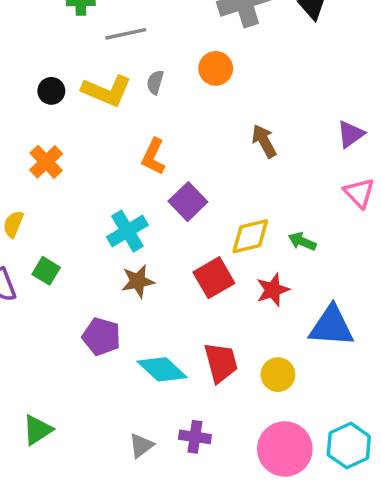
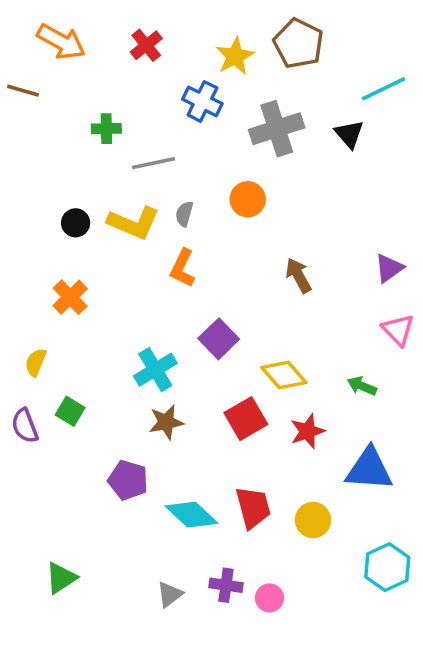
orange L-shape: (153, 157) -> (182, 268), moved
yellow diamond: (250, 236) -> (284, 375), turned 63
green arrow: (302, 241) -> (362, 386), moved
cyan hexagon: (349, 446) -> (387, 567), moved
pink circle: (285, 449) -> (269, 598), moved, size x0.5

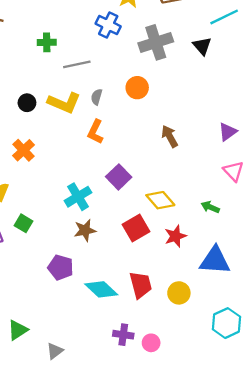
gray triangle: (170, 594) -> (55, 351), moved

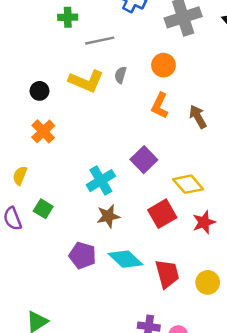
black circle: (27, 103) -> (40, 91), moved
orange L-shape: (95, 132) -> (160, 106), moved
cyan diamond: (101, 289) -> (125, 259), moved

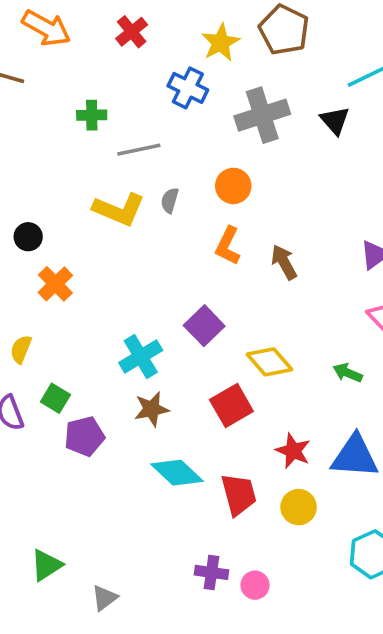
black circle: (40, 91) -> (28, 237), moved
red star: (204, 222) -> (293, 451), moved, turned -30
purple pentagon: (82, 255) -> (84, 436), moved, turned -30

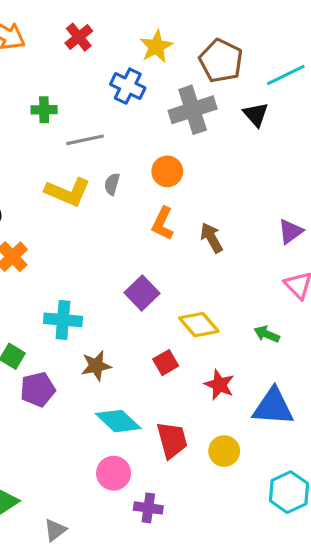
brown pentagon: (284, 30) -> (221, 61), moved
cyan cross: (141, 356) -> (63, 320), moved, turned 36
red square: (231, 405) -> (166, 363), size x0.7
red star: (293, 451) -> (219, 385), moved
pink circle: (255, 585) -> (114, 473), moved, size x1.4

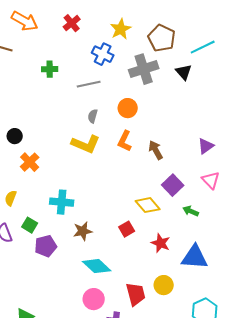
gray line: (85, 140) -> (89, 84), moved
yellow L-shape: (68, 192) -> (86, 144), moved
purple square: (142, 293) -> (173, 185), moved
red trapezoid: (172, 440) -> (136, 294), moved

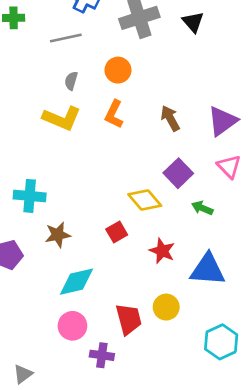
purple triangle: (206, 146) -> (222, 121), size x1.4
brown arrow: (156, 150) -> (170, 118), moved
cyan diamond: (97, 266) -> (76, 282), turned -56

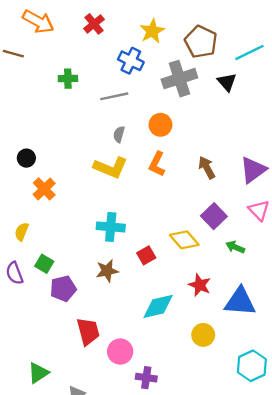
cyan cross: (30, 196) -> (111, 227), moved
red square: (117, 232) -> (146, 255), moved
cyan diamond: (76, 282) -> (158, 306), moved
red trapezoid: (129, 319) -> (88, 331), moved

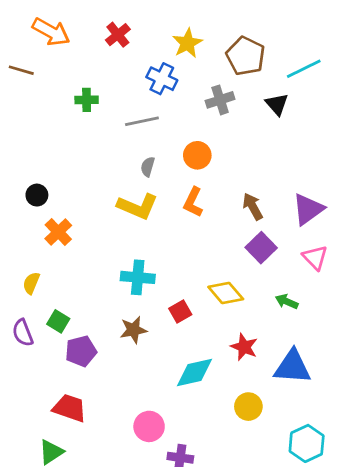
gray cross: (179, 79) -> (220, 100), size x0.7
purple square: (214, 216) -> (261, 248), moved
red trapezoid: (88, 331) -> (70, 408), moved, turned -56

